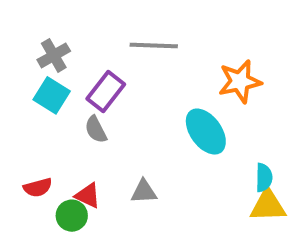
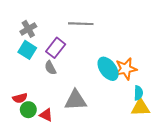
orange star: (240, 81) -> (126, 69), moved
gray triangle: (144, 192) -> (75, 100), size x1.6
red triangle: (88, 196) -> (46, 115), moved
green circle: (72, 216) -> (28, 110), moved

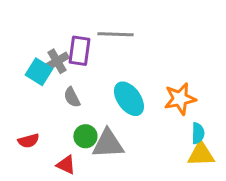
gray cross: (28, 29) -> (57, 61), moved
purple rectangle: (56, 48) -> (79, 51), moved, turned -30
cyan ellipse: (108, 69) -> (129, 99), moved
green circle: (28, 110) -> (85, 136), moved

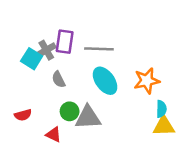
gray line: (115, 34) -> (99, 49), moved

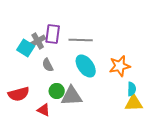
red semicircle: (23, 115) -> (19, 94), size x1.5

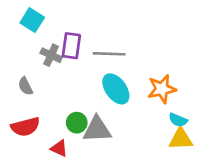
gray cross: (38, 41) -> (51, 55), turned -35
cyan square: (26, 48) -> (32, 20), moved
gray semicircle: (48, 65) -> (25, 86), moved
cyan semicircle: (132, 89) -> (178, 120), turned 112

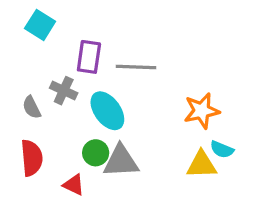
gray cross: (51, 55) -> (64, 91), moved
cyan ellipse: (116, 89) -> (107, 111), moved
red semicircle: (25, 127) -> (32, 158), turned -80
yellow triangle: (181, 139) -> (202, 165), moved

